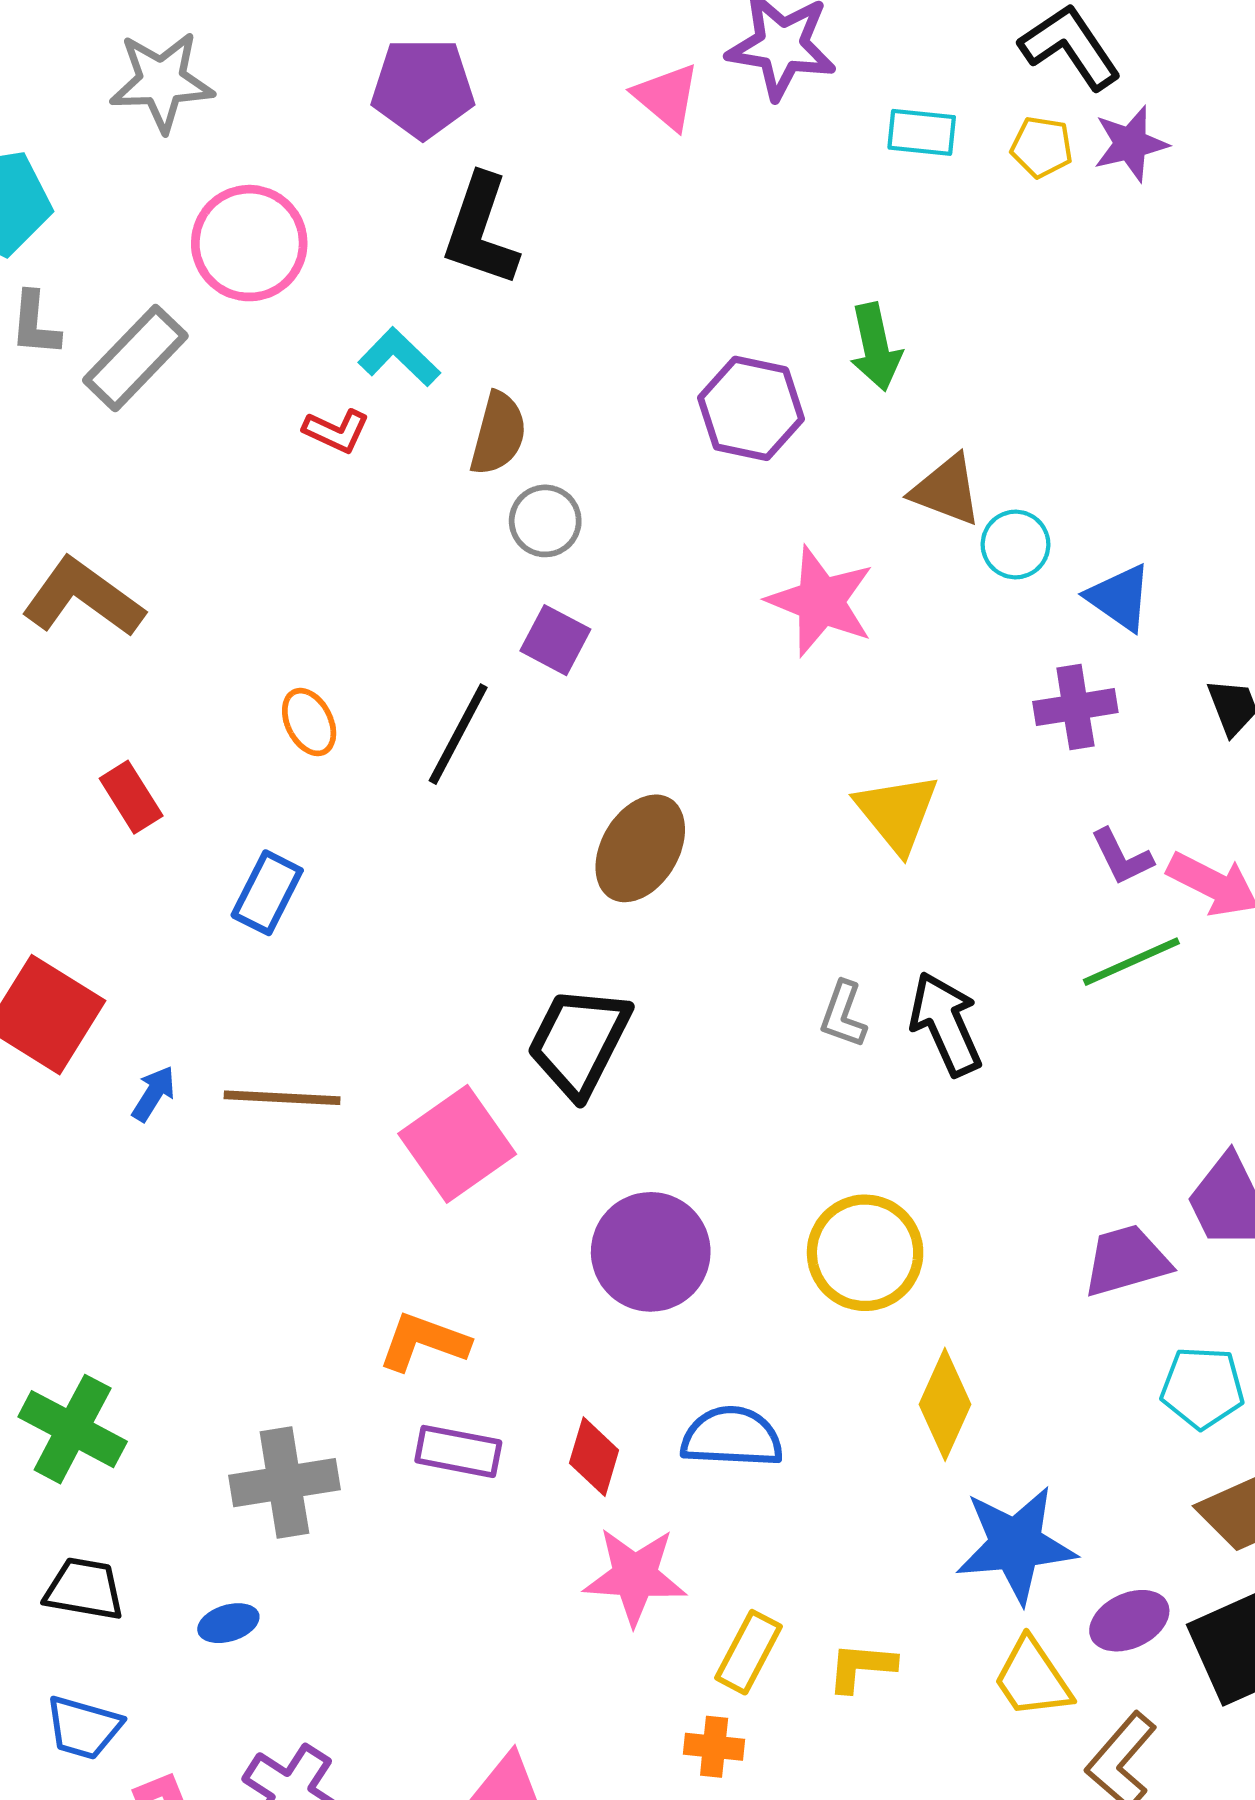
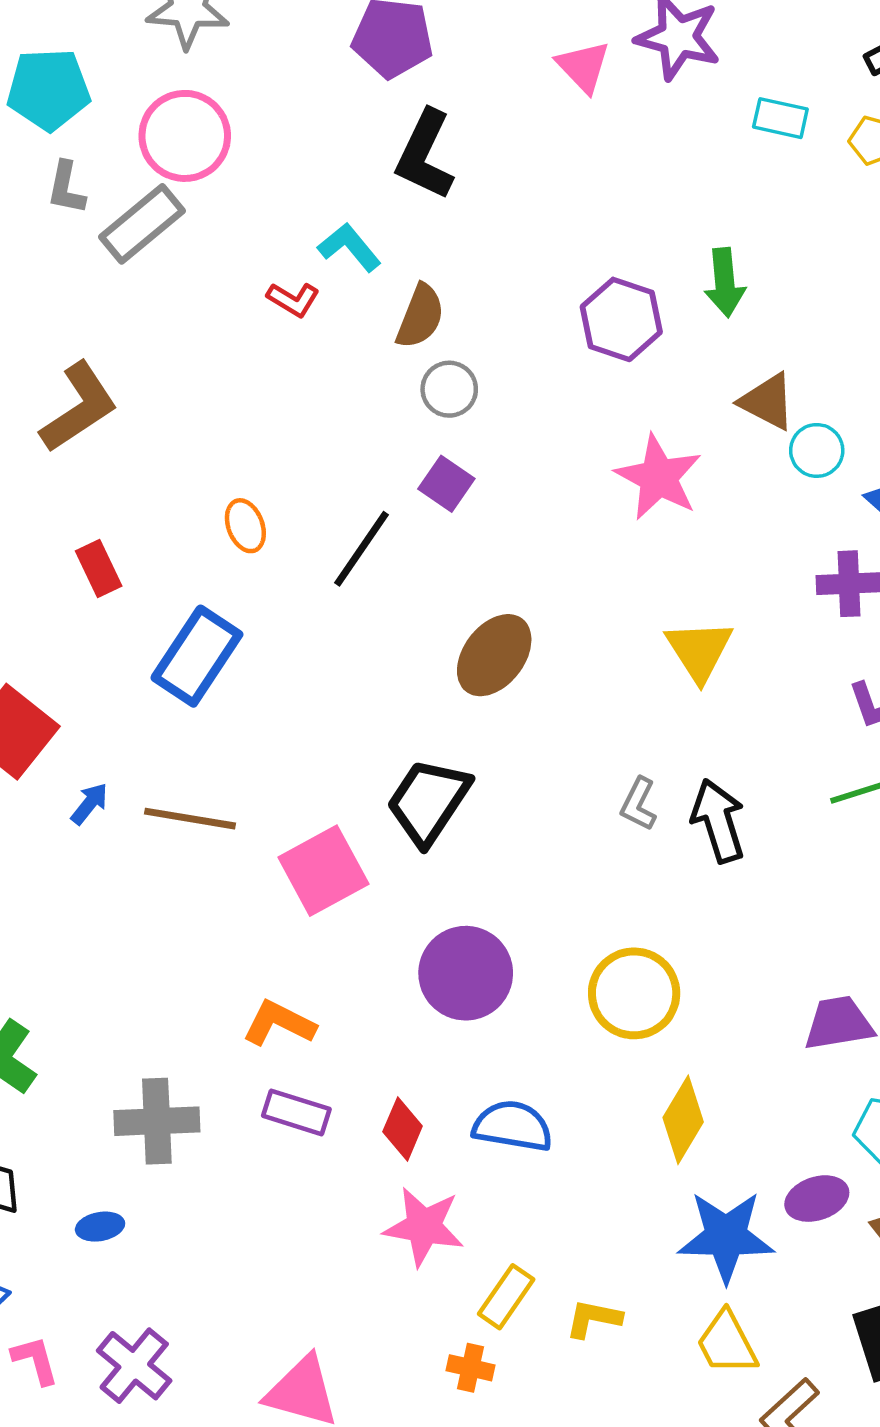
pink circle: (249, 243) -> (185, 136), moved
brown L-shape: (83, 598) -> (79, 407), turned 104
blue rectangle: (267, 893) -> (197, 656), size x1.5
purple ellipse: (1129, 1621) -> (817, 1199), moved

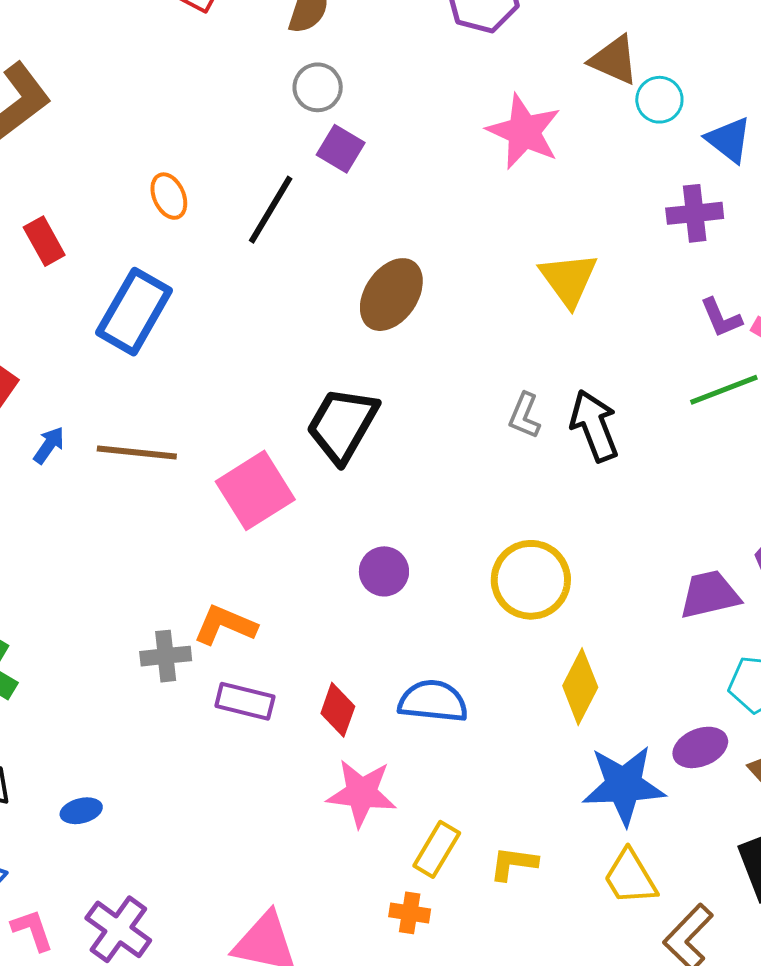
gray circle: (449, 389) -> (318, 87), moved
purple circle: (466, 973) -> (384, 571), size x0.6
gray cross: (157, 1121) -> (166, 656), moved, size x0.7

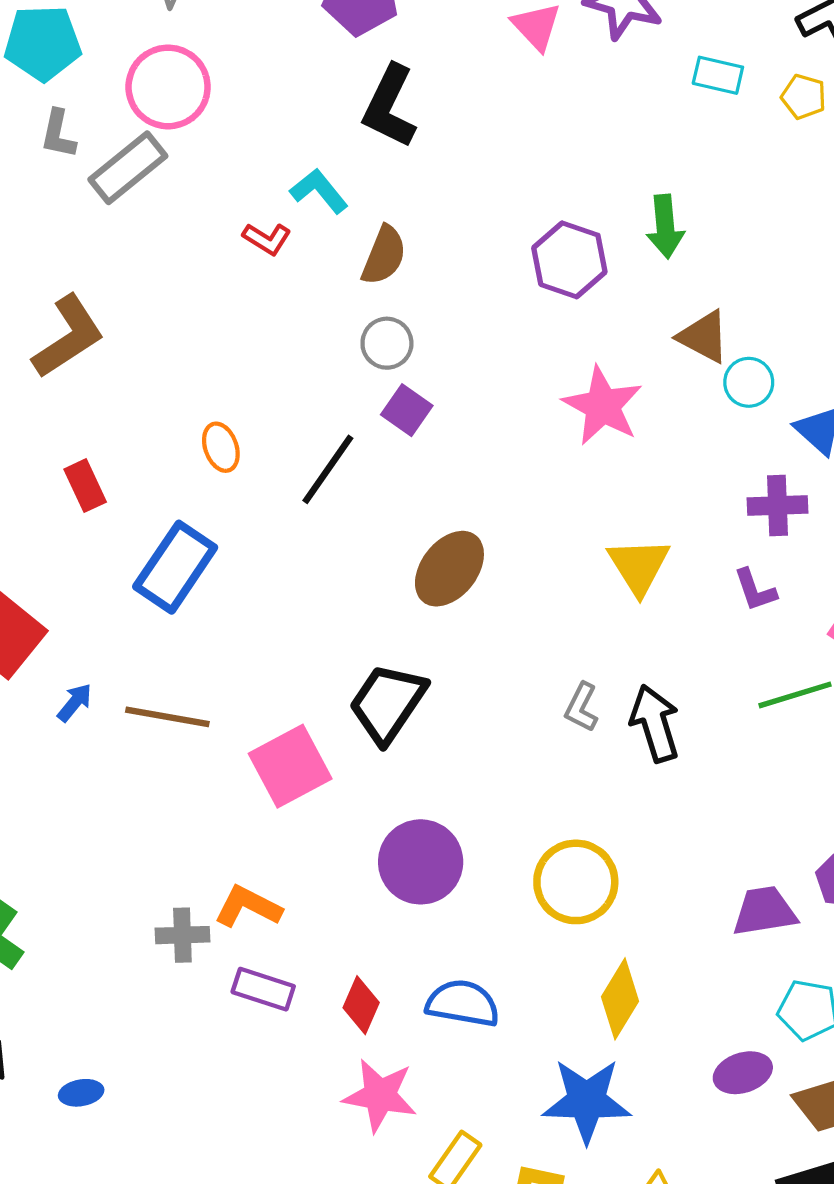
purple L-shape: (721, 318) -> (755, 590), moved
purple circle: (384, 571) -> (421, 862), size x1.6
blue star: (624, 785) -> (587, 1101), moved

